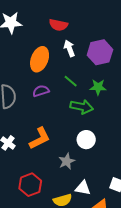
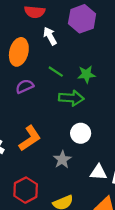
purple hexagon: (100, 52) -> (82, 19), moved
white triangle: (83, 188) -> (99, 172), moved

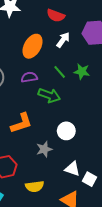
white arrow: (50, 36) -> (63, 40), turned 49
green star: (86, 74) -> (82, 72), moved
green arrow: (71, 98) -> (49, 95), moved

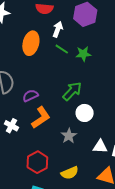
green line: (60, 72) -> (62, 49), moved
purple semicircle: (29, 77) -> (30, 96), moved
green arrow: (49, 95) -> (72, 91), moved, turned -50

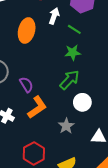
green line: (62, 49) -> (74, 29), moved
green star: (83, 54) -> (73, 52), moved
purple semicircle: (30, 96) -> (26, 85), turned 84

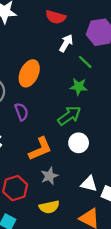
orange ellipse: (27, 30) -> (29, 73), moved
orange L-shape: (37, 107) -> (40, 149), moved
gray star: (66, 126) -> (49, 176), moved

